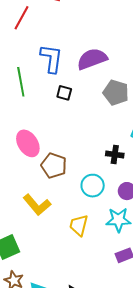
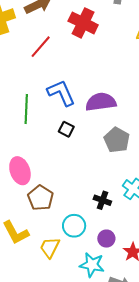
blue L-shape: (51, 58) -> (61, 93), turned -44
yellow trapezoid: (79, 225) -> (50, 247), moved

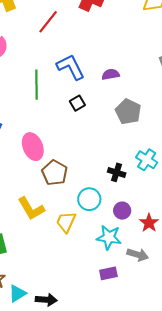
purple semicircle: (101, 102) -> (111, 74), size x0.6
black square: (66, 129) -> (77, 103), turned 35

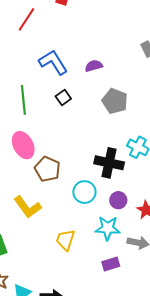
green line: (36, 85) -> (23, 100), moved
black cross: (117, 172) -> (109, 163), size x1.6
yellow trapezoid: (66, 222) -> (65, 240), moved

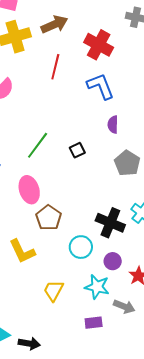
red line: (27, 19) -> (55, 67), turned -30
blue L-shape: (53, 62) -> (101, 86), moved
purple semicircle: (94, 66) -> (113, 125), turned -84
green line: (23, 100) -> (38, 145), turned 32

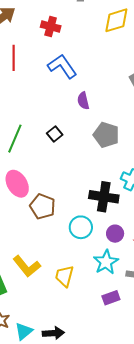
red cross: (99, 45) -> (51, 27), size x0.7
yellow L-shape: (22, 251) -> (27, 266), moved
cyan star: (97, 287) -> (106, 262), turned -30

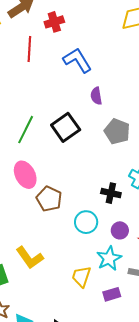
red cross: (51, 27) -> (54, 22), moved, turned -36
black square: (55, 134) -> (66, 127), size x1.8
black cross: (104, 197) -> (111, 193), size x0.7
yellow trapezoid: (64, 276) -> (81, 277), moved

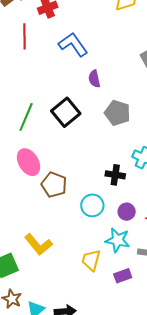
cyan star: (109, 258) -> (118, 240), turned -30

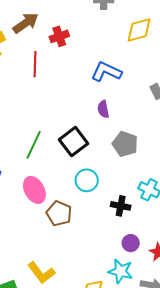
blue L-shape: (73, 45) -> (106, 72), moved, turned -32
cyan circle: (92, 205) -> (87, 180), moved

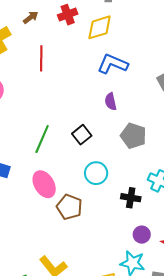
brown arrow: (26, 23) -> (31, 17), size x0.6
yellow diamond: (139, 30) -> (100, 27), moved
red cross: (59, 36) -> (68, 15), moved
black square: (74, 142) -> (82, 135), size x0.7

